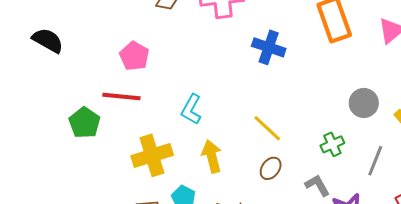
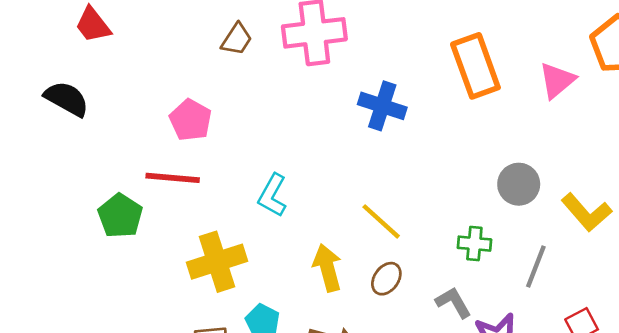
green cross: (332, 144) -> (474, 244), turned 30
yellow arrow: (212, 156) -> (327, 268), moved

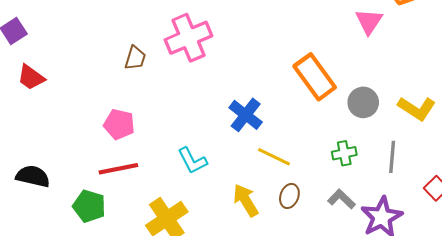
orange rectangle: (475, 66) -> (315, 77), moved
black semicircle: (67, 99) -> (33, 176), moved
blue cross: (382, 106) -> (246, 115), moved, turned 36
cyan L-shape: (272, 195) -> (192, 161), turned -40

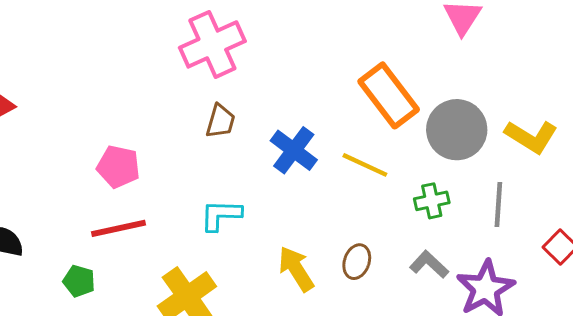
brown trapezoid: (135, 58) -> (220, 121), moved
gray circle: (363, 102) -> (457, 130), size x1.4
yellow line: (274, 157) -> (365, 165), moved
cyan L-shape: (192, 161) -> (221, 215), turned 120
green pentagon: (89, 206) -> (79, 281), size x0.7

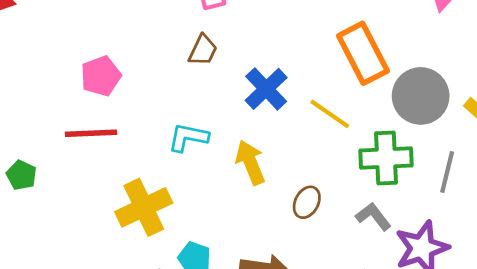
pink pentagon: (118, 167) -> (101, 76), turned 30
green cross: (432, 201) -> (386, 158), size x1.6
yellow arrow: (296, 269) -> (250, 162), moved
green pentagon: (79, 281) -> (21, 175), moved

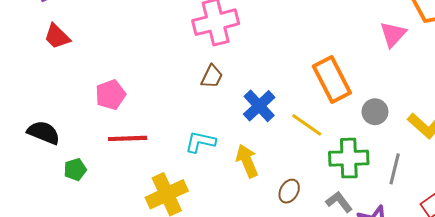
pink pentagon: (101, 76) -> (111, 95), moved
gray circle: (421, 96) -> (375, 112), size x0.6
green pentagon: (21, 175) -> (75, 170), turned 30

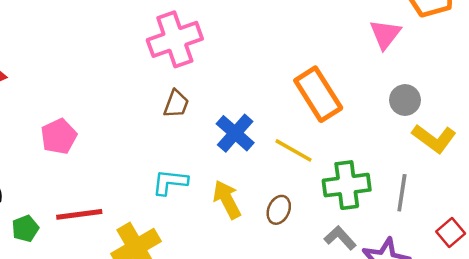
gray circle: (375, 112) -> (405, 100), moved
red line: (128, 138) -> (79, 214), moved
brown ellipse: (289, 191) -> (279, 210), moved

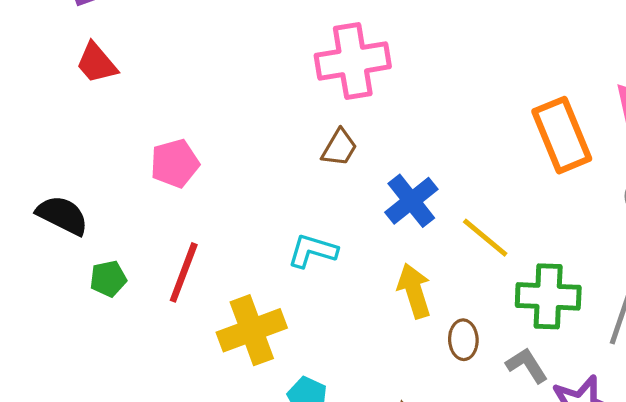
orange rectangle: (318, 94) -> (562, 135), moved
yellow arrow: (227, 199) -> (414, 291), moved
brown ellipse: (279, 210) -> (463, 340), moved, turned -36
red line: (79, 214) -> (184, 272), turned -72

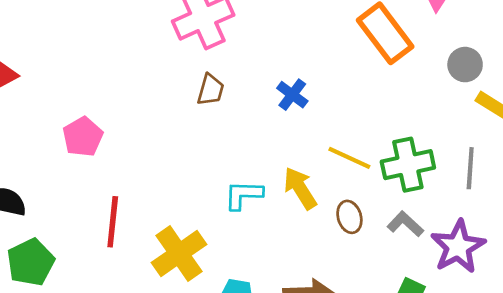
blue cross: (411, 201) -> (292, 95), moved, size x0.7
yellow line: (485, 238) -> (349, 158), moved
cyan L-shape: (312, 251) -> (243, 195), moved
green pentagon: (108, 279) -> (31, 262), moved, size x1.6

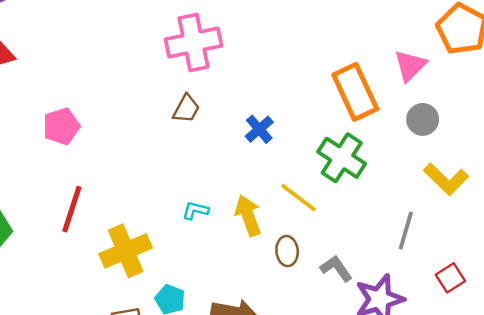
gray circle: (465, 65) -> (423, 119), moved
green cross: (408, 165) -> (342, 158), moved, turned 33
cyan L-shape: (243, 195) -> (195, 210), size x0.7

